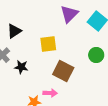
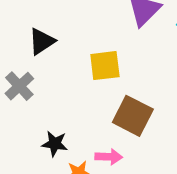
black star: (21, 67) -> (55, 144), moved

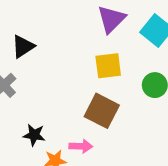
yellow square: (105, 66) -> (108, 66), moved

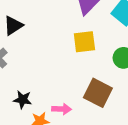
brown square: (102, 111) -> (98, 93), moved

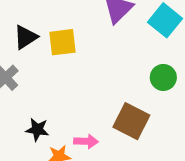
yellow square: (84, 42) -> (63, 42), moved

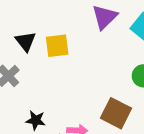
black triangle: (26, 37) -> (26, 41), turned -35

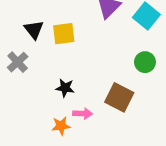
black star: (36, 120) -> (65, 88), moved

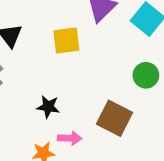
yellow square: (64, 34) -> (66, 40), moved

